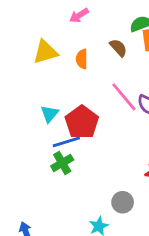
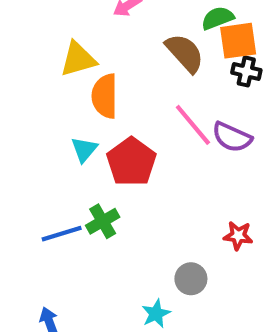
brown semicircle: (118, 48) -> (185, 53), size x1.5
orange semicircle: (82, 59) -> (105, 96), moved, size x1.5
blue line: (66, 142) -> (62, 234), moved

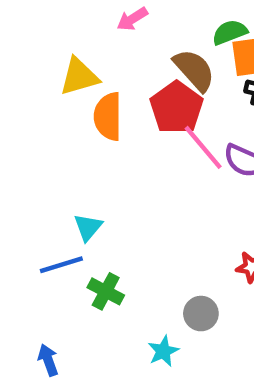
cyan triangle: (84, 149) -> (88, 227), moved
red pentagon: (131, 162) -> (177, 108), moved
green cross: (103, 221) -> (106, 291), moved, turned -32

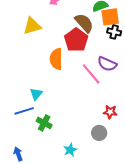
orange semicircle: (108, 116) -> (56, 59), moved
pink line: (203, 147) -> (91, 74), moved
gray circle: (201, 314) -> (99, 133), moved

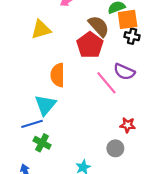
orange semicircle: (56, 59) -> (58, 75), moved
cyan triangle: (36, 94) -> (45, 105), size x1.5
green cross: (44, 123) -> (42, 143), moved

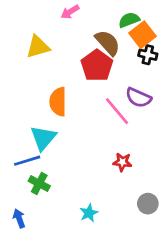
orange square: (128, 19) -> (142, 35), turned -30
red star: (128, 125) -> (122, 162), moved
gray circle: (115, 148) -> (148, 204), moved

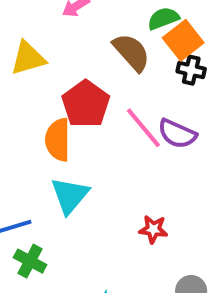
red pentagon: (97, 65) -> (86, 104), moved
pink line: (117, 111) -> (143, 128), moved
cyan triangle: (43, 138) -> (70, 195), moved

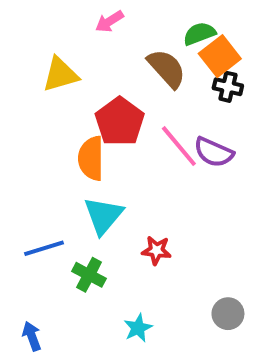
red star: (153, 229) -> (156, 250), moved
green cross: (30, 261) -> (89, 275), moved

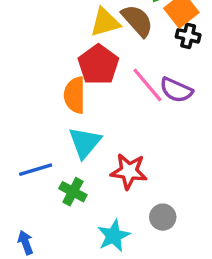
yellow triangle: (60, 75) -> (105, 22), moved
red star: (156, 250) -> (129, 171), size x1.5
gray circle: (228, 314) -> (163, 217), moved
cyan star: (138, 328) -> (114, 236), size x1.4

